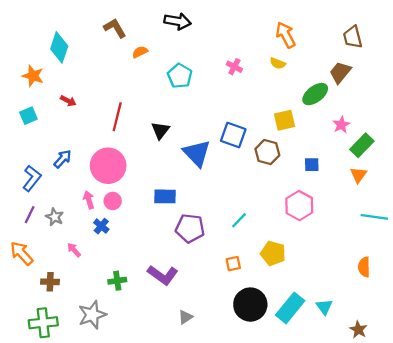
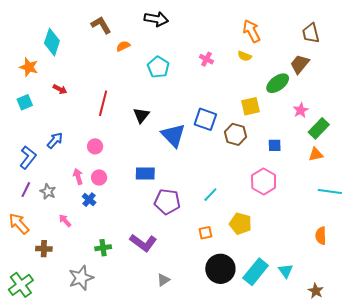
pink circle: (108, 166) -> (95, 146), size x0.5
orange triangle: (358, 175) -> (316, 154), turned 42
green cross: (43, 323) -> (21, 285), moved, turned -30

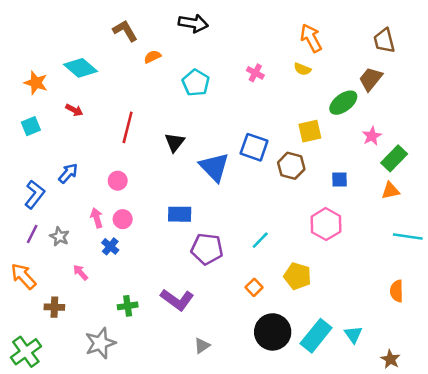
cyan diamond: (52, 42) -> (80, 68), moved, turned -68
orange square: (205, 233) -> (254, 287), turned -32

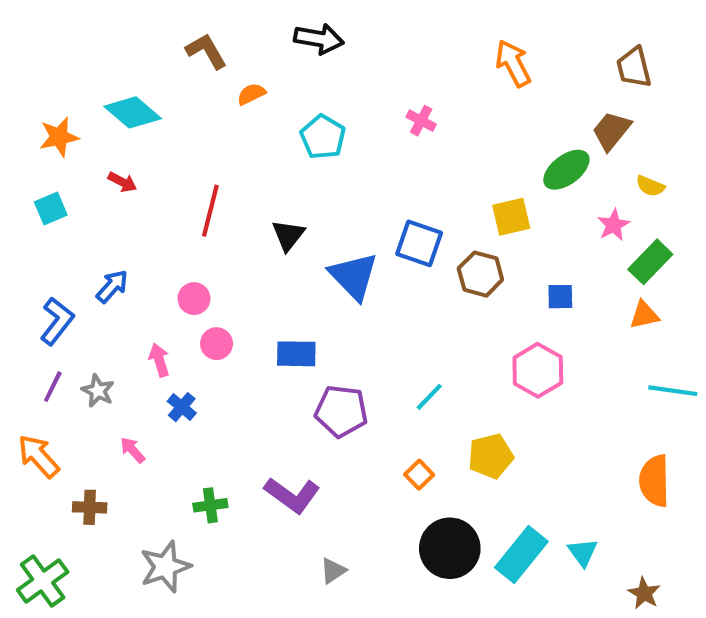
yellow semicircle: (302, 69) -> (650, 186), moved
orange star: (36, 83) -> (59, 137), turned -30
pink circle: (123, 219) -> (217, 344), moved
yellow pentagon: (297, 276) -> (491, 456), turned -30
orange semicircle: (397, 291) -> (654, 481), size x1.4

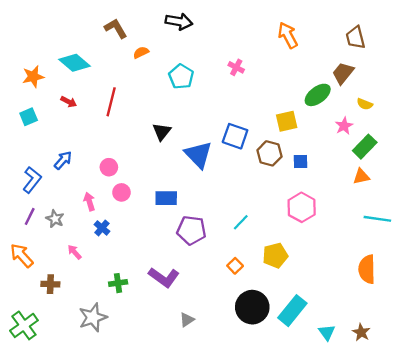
red line: (210, 211) -> (111, 102), moved
blue square: (560, 297) -> (300, 161), moved
cyan triangle: (583, 552) -> (327, 332), moved

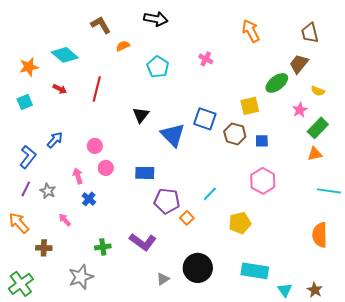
orange square: (235, 266) -> (187, 218), moved
black circle: (252, 307) -> (198, 268), moved
cyan rectangle: (292, 311) -> (255, 271), turned 60

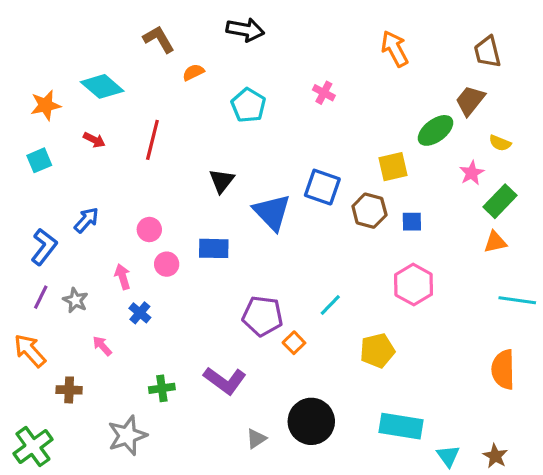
blue rectangle: (145, 173) -> (214, 248), moved

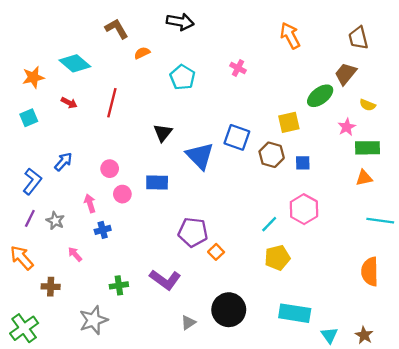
green rectangle: (500, 201) -> (368, 148), turned 45
cyan line: (330, 305) -> (269, 224), moved
blue cross: (140, 313) -> (103, 230), turned 35

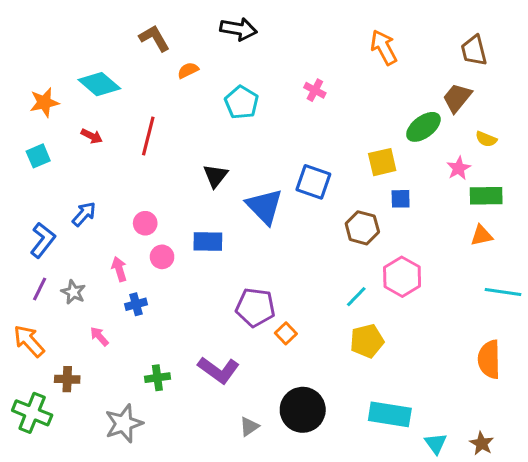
brown hexagon: (272, 155) -> (362, 228), moved
blue square: (303, 163) -> (401, 199), moved
green cross: (24, 328) -> (32, 413), moved, turned -32

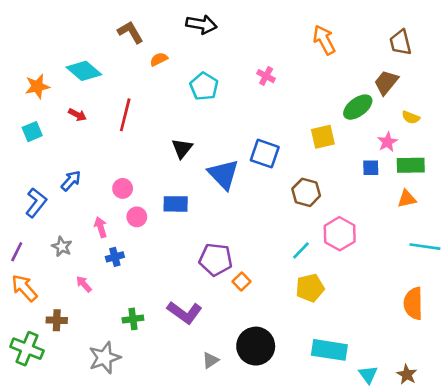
blue square: (401, 199) -> (371, 168), moved
purple line: (40, 289) -> (17, 252), moved

